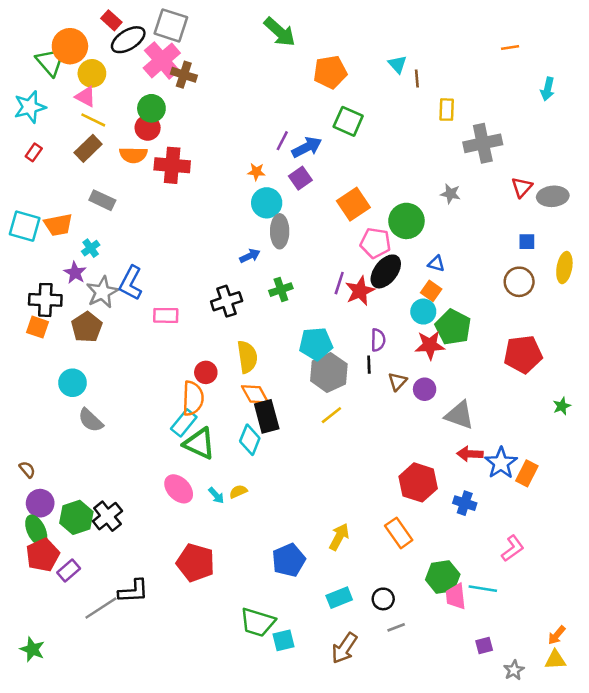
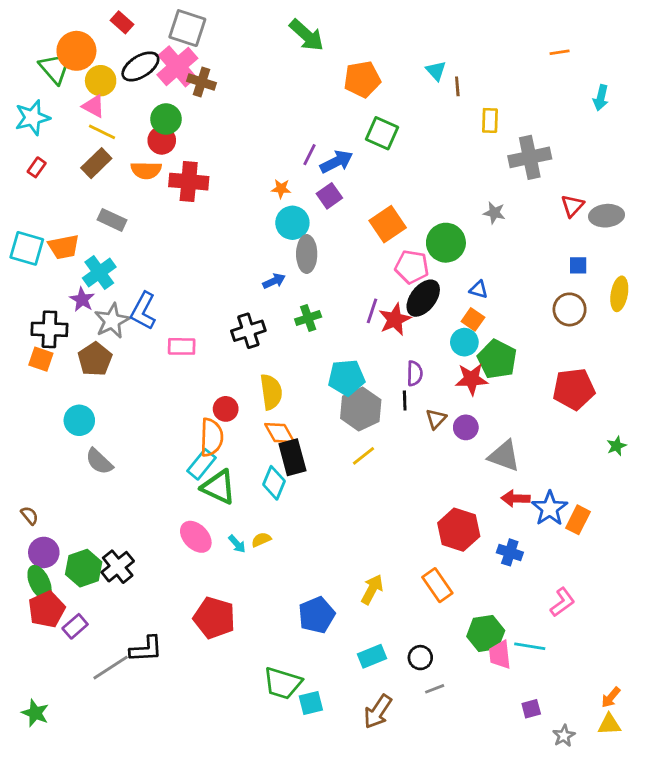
black ellipse: (128, 40) -> (140, 66), moved
cyan cross: (91, 248) -> (99, 273), size x1.6

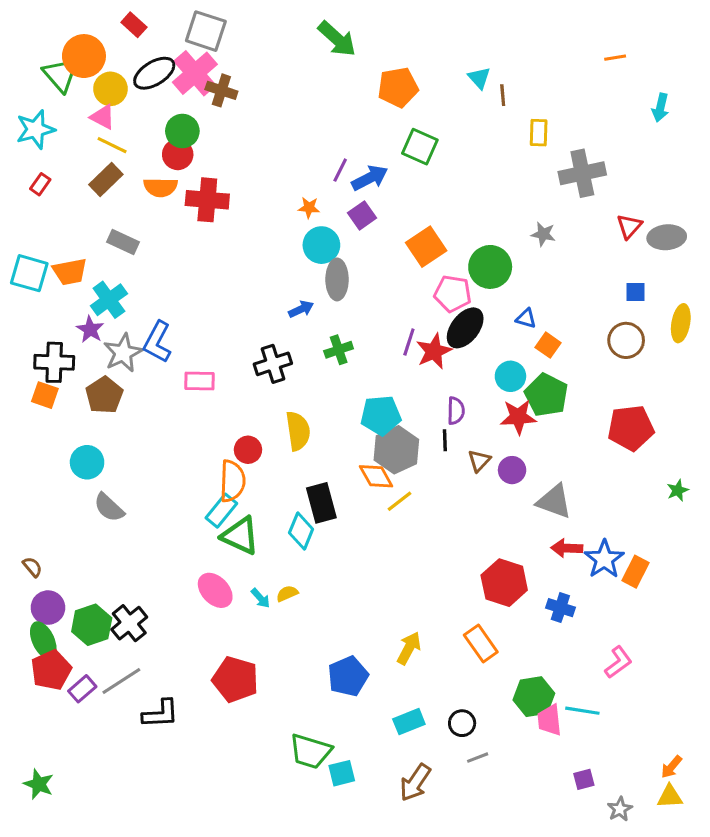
orange square: (473, 319) -> (548, 345), moved
orange diamond: (280, 433) -> (376, 476), moved
gray line: (111, 668) -> (121, 681), moved

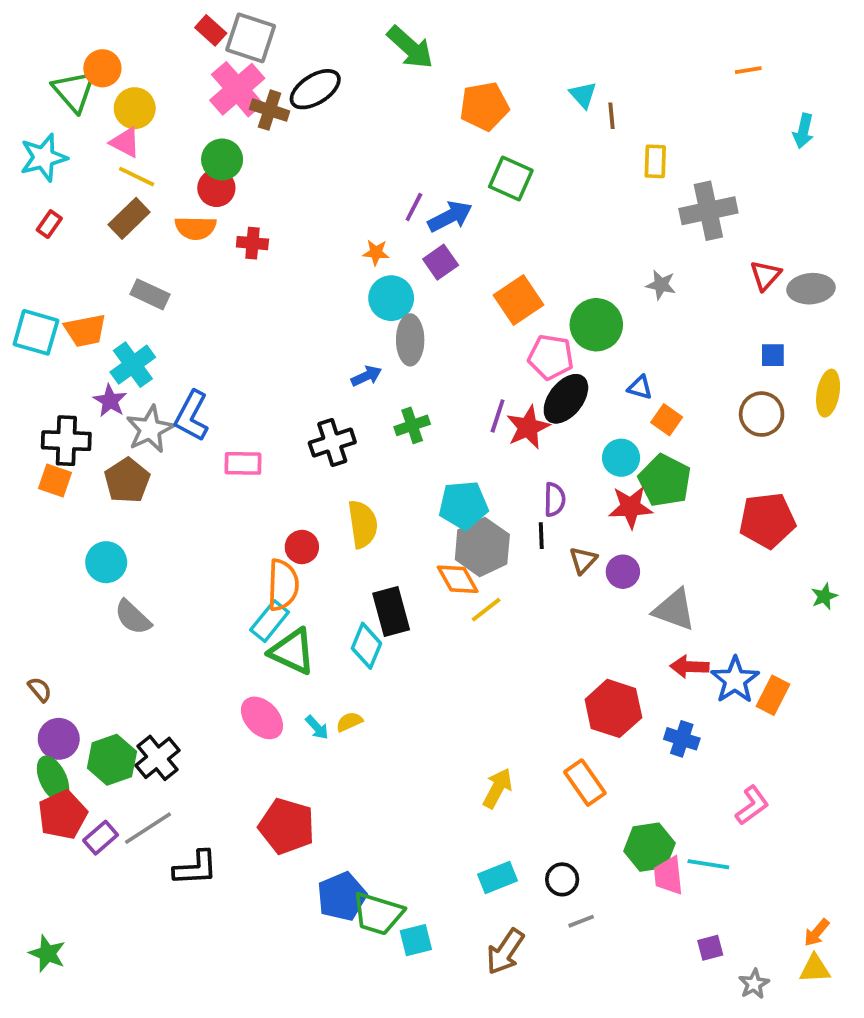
red rectangle: (134, 25) -> (211, 30), moved
orange circle: (84, 56) -> (102, 68), size x0.7
black ellipse: (154, 73) -> (315, 89), moved
red cross: (207, 200) -> (252, 243), size x0.6
blue pentagon: (348, 676) -> (342, 897), moved

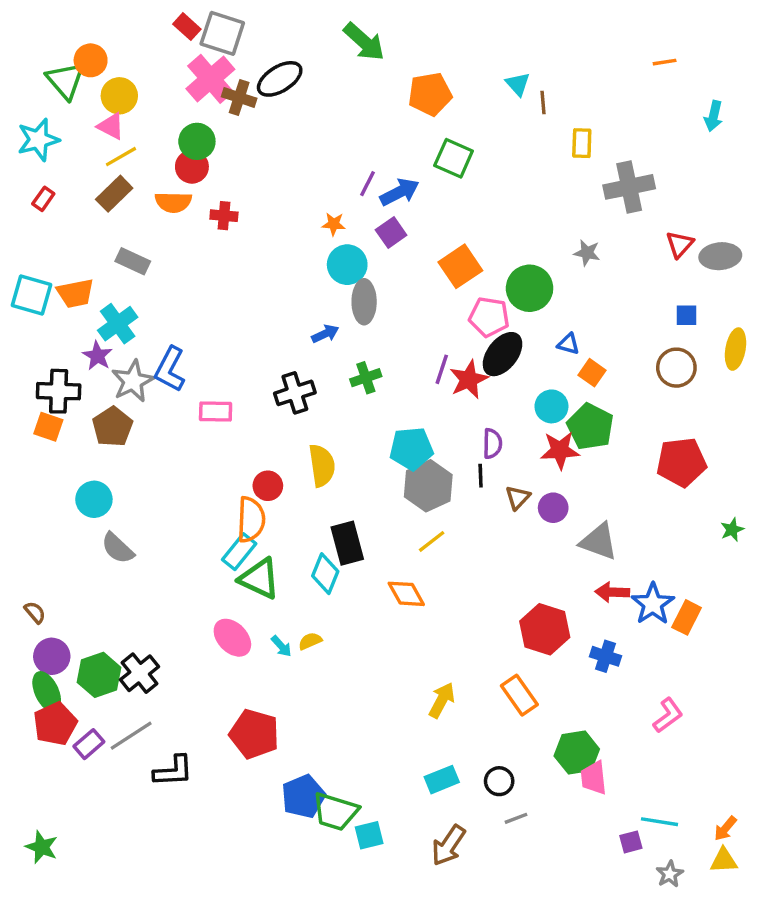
yellow line: (137, 177) -> (121, 157), turned -56
orange diamond: (458, 579) -> (406, 594), moved
cyan line: (708, 864) -> (660, 822), moved

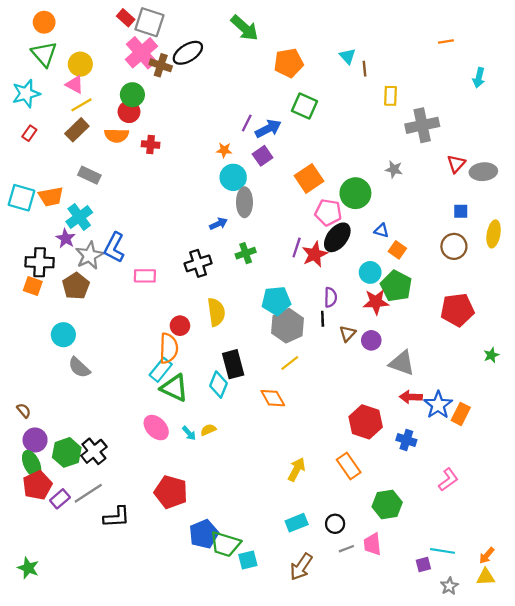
orange circle: (91, 60) -> (44, 22), moved
pink trapezoid: (594, 778) -> (372, 544), moved

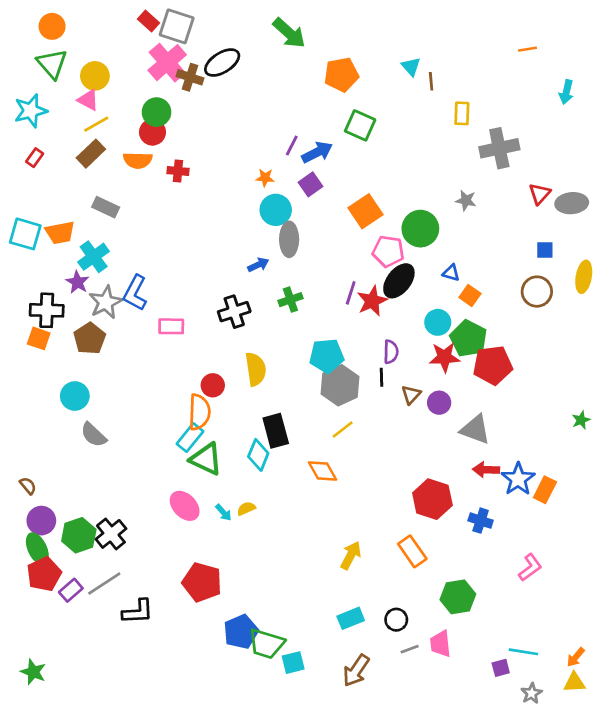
red pentagon: (457, 310) -> (493, 365), moved

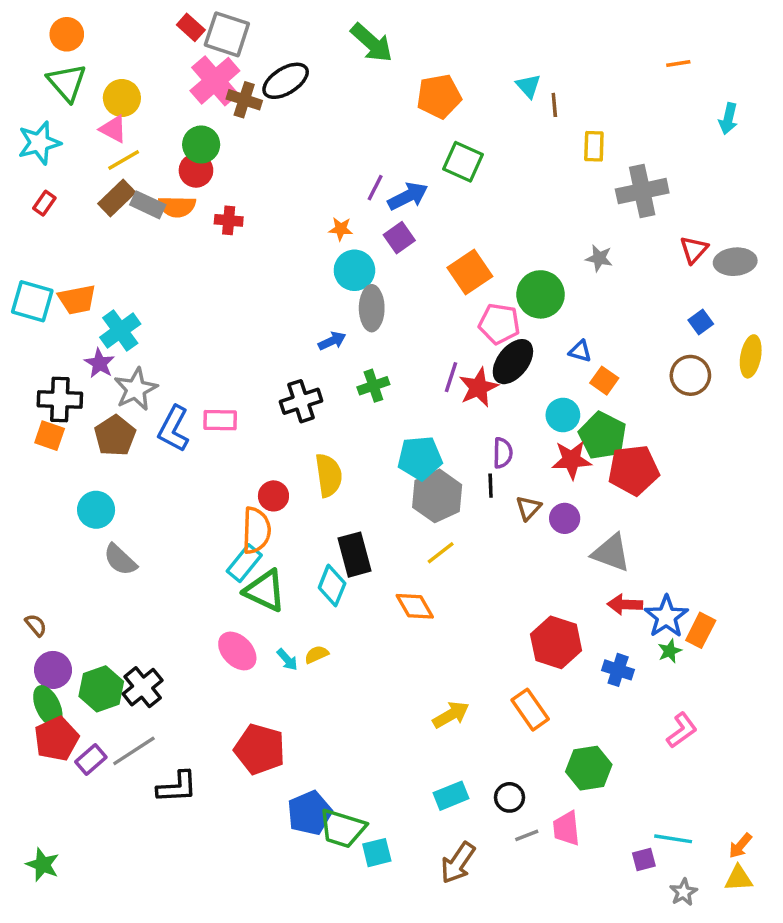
gray rectangle: (106, 207) -> (148, 205), moved
blue square: (545, 250) -> (701, 322), turned -36
blue L-shape: (135, 293) -> (174, 429), moved
green star: (581, 420) -> (670, 651), moved
yellow arrow: (351, 555) -> (451, 715), turned 32

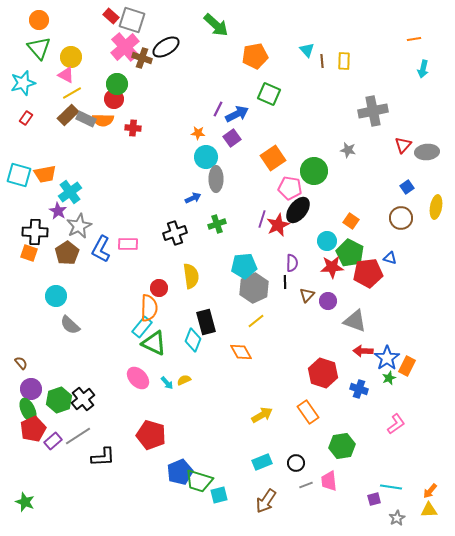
orange line: (678, 64) -> (414, 39), moved
yellow rectangle: (594, 146) -> (344, 61), moved
blue triangle: (580, 351) -> (390, 258), moved

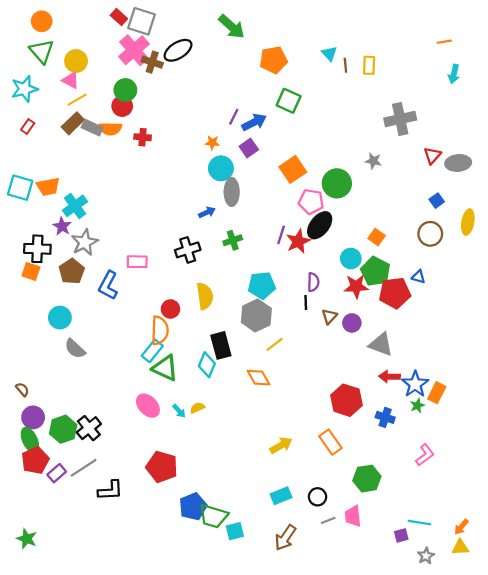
blue L-shape: (101, 249) -> (108, 285), moved
gray hexagon: (254, 288) -> (256, 315), moved

